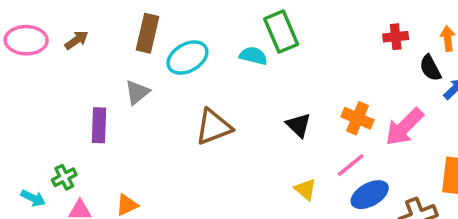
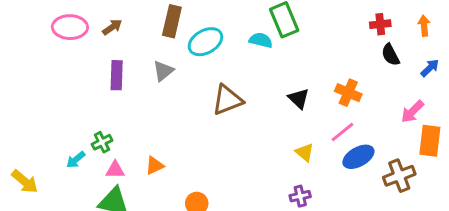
black semicircle: (430, 68) -> (391, 55), moved
purple rectangle: (99, 125) -> (117, 75), moved
pink arrow: (404, 127) -> (412, 112), moved, size x0.7
cyan arrow: (33, 198) -> (76, 160), turned 114

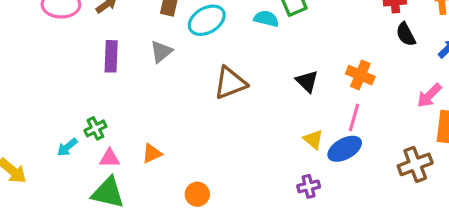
pink line: (342, 132) -> (354, 117), turned -35
blue ellipse: (358, 157) -> (345, 149), moved

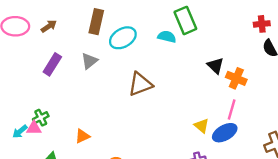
purple rectangle: (111, 56) -> (52, 64), turned 30
black triangle: (307, 81) -> (215, 66), moved
pink triangle: (110, 158) -> (34, 128), moved

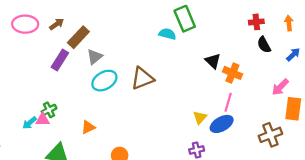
brown rectangle: (96, 22) -> (78, 37), moved, turned 30
cyan ellipse: (123, 38) -> (104, 81), moved
yellow triangle: (202, 126) -> (200, 117), turned 32

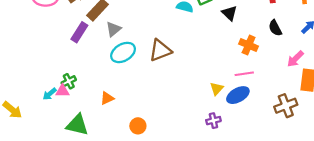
black semicircle: (264, 45) -> (275, 28), moved
black triangle: (213, 61) -> (229, 13), moved
pink line: (228, 102) -> (244, 74), turned 66

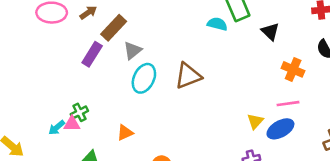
cyan ellipse: (123, 52) -> (144, 78), turned -35

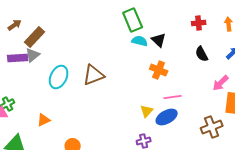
cyan semicircle: (217, 24) -> (140, 41), moved
gray triangle: (133, 50) -> (33, 55), moved
purple rectangle: (92, 54) -> (18, 58), turned 54
orange cross: (293, 69) -> (159, 70), moved

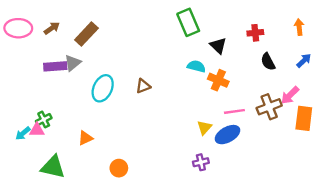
red cross: (199, 23) -> (255, 33), moved
brown rectangle: (35, 37) -> (86, 34), moved
cyan semicircle: (140, 41) -> (196, 66), moved
brown triangle: (94, 75) -> (143, 86), size x0.6
brown cross: (212, 127) -> (269, 107), moved

